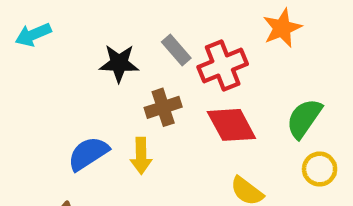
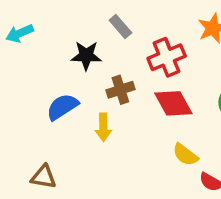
gray rectangle: (176, 50) -> (120, 27), moved
blue semicircle: (88, 154) -> (62, 107), moved

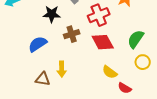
yellow arrow: (103, 127) -> (62, 69), moved
brown triangle: (44, 177) -> (43, 79), moved

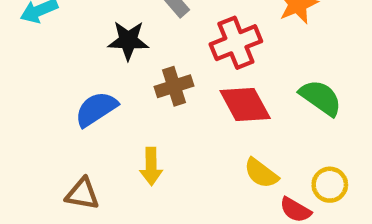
green semicircle: (136, 39) -> (321, 98), turned 90
yellow circle: (143, 62) -> (330, 185), moved
brown triangle: (43, 79) -> (82, 194), moved

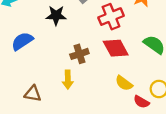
brown cross: (174, 86) -> (79, 54), moved
blue semicircle: (96, 109) -> (22, 41), moved

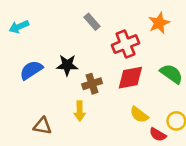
black star: (56, 15) -> (67, 65), moved
red diamond: (116, 48) -> (130, 78), turned -72

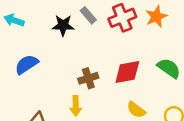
cyan arrow: (19, 27) -> (14, 20), turned 42
red cross: (125, 44) -> (122, 18), moved
black star: (67, 65) -> (63, 25), moved

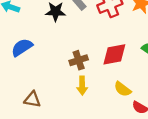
yellow arrow: (76, 106) -> (82, 86), moved

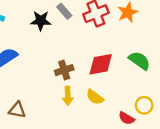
yellow semicircle: (123, 89) -> (95, 97), moved

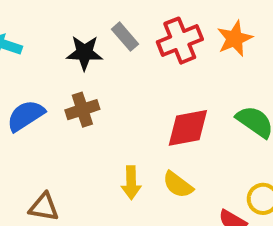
brown cross: (64, 70) -> (82, 110), moved

